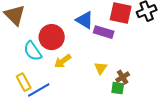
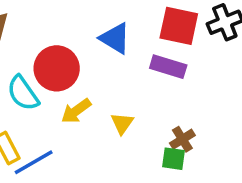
purple rectangle: (104, 32) -> (168, 67), moved
yellow triangle: (101, 68) -> (122, 123), moved

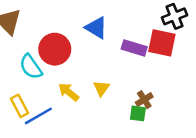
red square: (179, 26) -> (162, 43), moved
yellow arrow: (76, 111) -> (69, 92), moved, turned 75

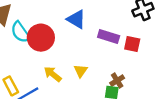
red square: (162, 43) -> (132, 44), moved, size x0.7
cyan semicircle: (31, 67) -> (20, 32), moved

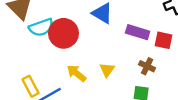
cyan semicircle: (20, 32) -> (41, 27), turned -75
brown cross: (117, 81) -> (147, 66), moved, turned -32

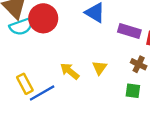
cyan semicircle: (41, 27) -> (21, 26), moved
red circle: (64, 33) -> (43, 18), moved

